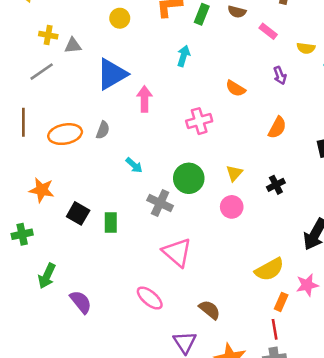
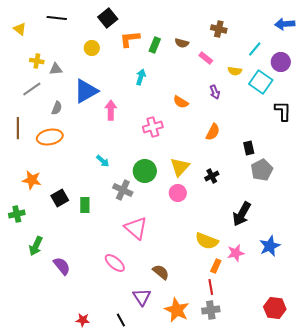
gray semicircle: (103, 130) -> (57, 108), moved
yellow triangle: (234, 173) -> (180, 167), size x1.5
black square: (78, 213) -> (60, 198), turned 30
yellow semicircle: (269, 269) -> (207, 241), turned 50

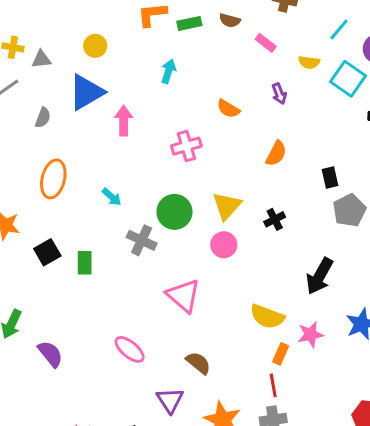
green rectangle: (155, 45) -> (189, 23), turned 56
yellow circle: (92, 48) -> (95, 46), moved
orange ellipse: (50, 137) -> (53, 179), moved, turned -65
pink triangle: (136, 228) -> (183, 296), moved

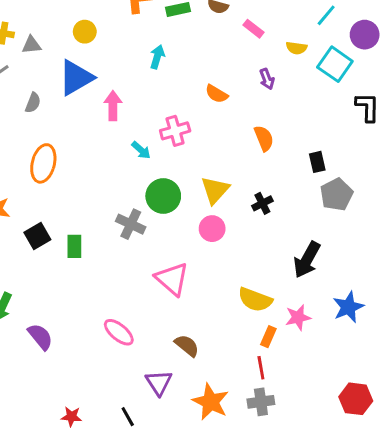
orange semicircle: (276, 154) -> (264, 138), turned -50
cyan arrow: (112, 197) -> (141, 150), moved

